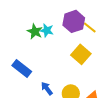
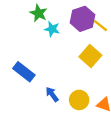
green star: (35, 31) -> (39, 13), moved

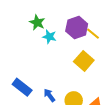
blue rectangle: (24, 72) -> (22, 87), moved

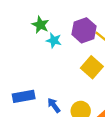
blue rectangle: (22, 87) -> (24, 96), turned -48

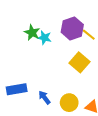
green star: (40, 25) -> (32, 33), moved

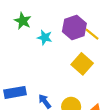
green star: (32, 33) -> (23, 21), moved

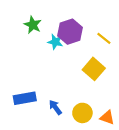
purple hexagon: (74, 28) -> (70, 32), moved

